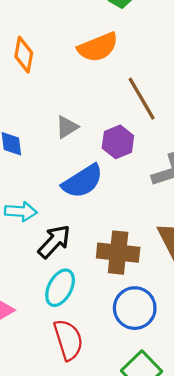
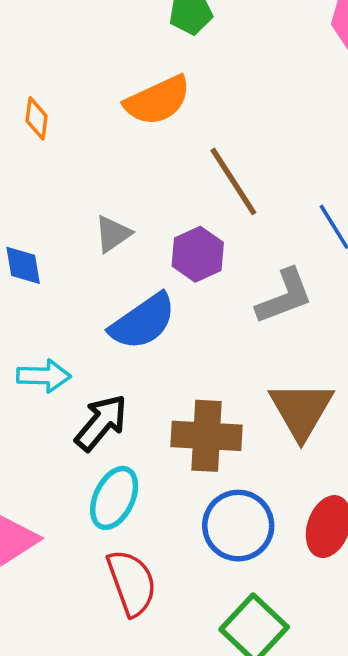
orange diamond: (24, 55) -> (37, 118), size x0.7

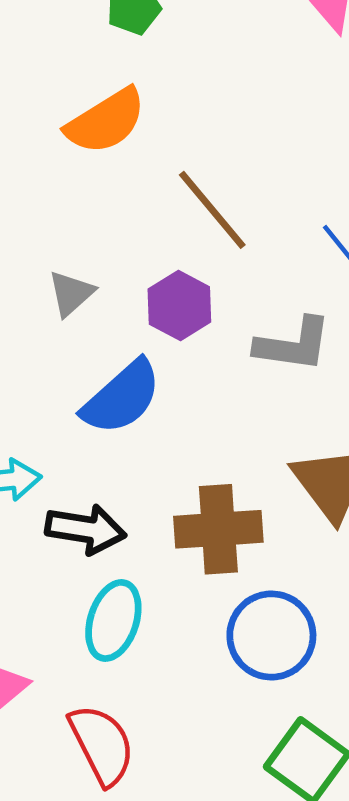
gray L-shape: (284, 296) -> (293, 344), turned 36
black arrow: (101, 423) -> (86, 529), turned 66
red semicircle: (132, 583) -> (102, 745), moved

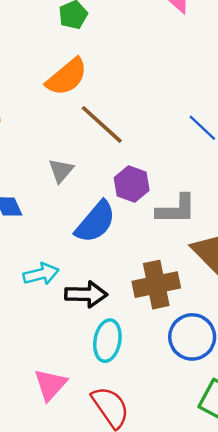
brown line: (212, 210) -> (102, 124), moved
purple hexagon: (179, 306) -> (132, 184), moved
gray L-shape: (293, 344) -> (176, 209), moved

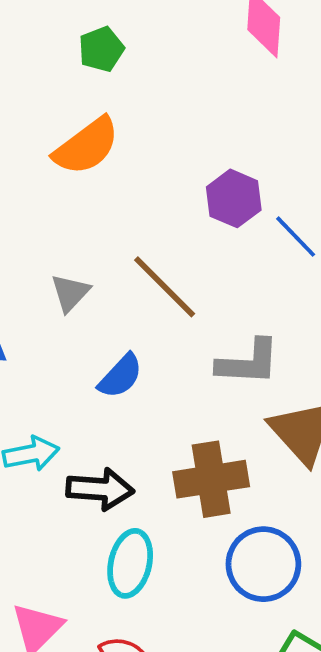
brown line: (102, 124) -> (165, 287), moved
purple hexagon: (132, 184) -> (234, 198), moved
blue semicircle: (95, 222) -> (120, 376), size x0.7

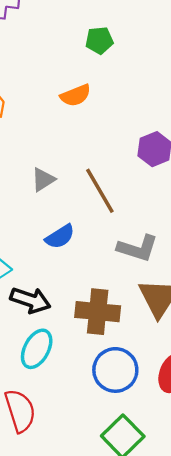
orange semicircle: (86, 146) -> (76, 95), size x0.7

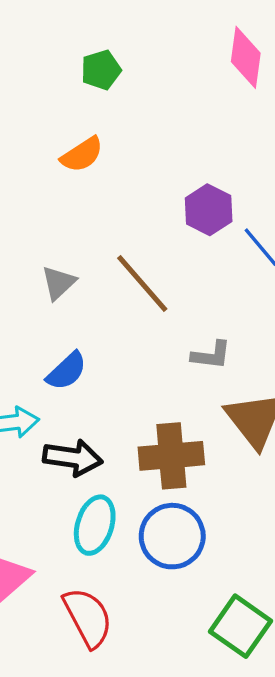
blue semicircle: (60, 237) -> (67, 371), moved
gray L-shape: (138, 248) -> (211, 355), size x0.7
blue circle: (115, 370) -> (172, 536), moved

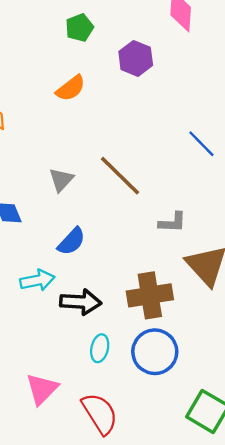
purple hexagon: (209, 210) -> (136, 58), moved
cyan ellipse: (95, 525) -> (100, 348), size x0.7

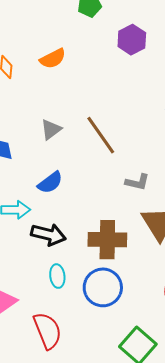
orange semicircle: (71, 88) -> (53, 59), moved
cyan ellipse: (100, 348) -> (57, 276), turned -30

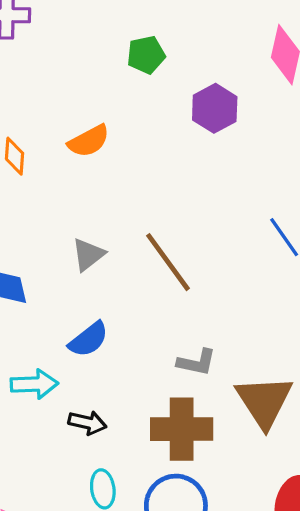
gray L-shape: (137, 182) -> (197, 362), moved
black arrow: (48, 235) -> (87, 423), size x0.7

